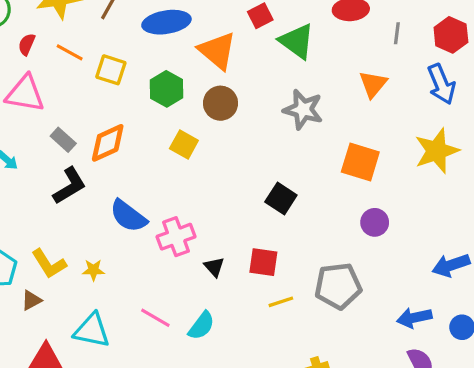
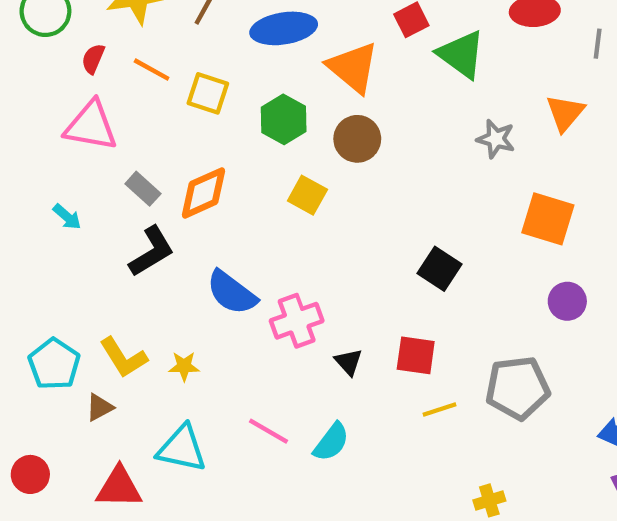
gray star: (303, 110) -> (496, 139), moved, size x0.7

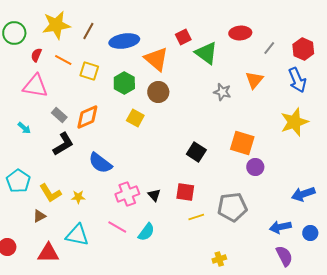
gray line: (598, 44) -> (269, 48), turned 32
orange square: (548, 219) -> (242, 143), moved
pink cross: (297, 321) -> (127, 194), moved
cyan pentagon: (54, 364) -> (18, 181), moved

